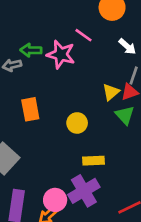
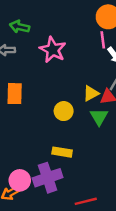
pink line: (83, 35) -> (103, 40), moved, turned 35
green arrow: (31, 50) -> (19, 27), moved
yellow circle: (77, 123) -> (64, 111), moved

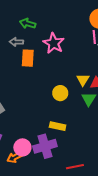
yellow triangle: (91, 93) -> (83, 80), turned -32
orange rectangle: (15, 94) -> (28, 58), moved

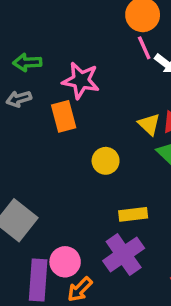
orange rectangle: (28, 58) -> (64, 116), moved
yellow circle: (60, 93) -> (106, 161), moved
pink circle: (22, 147) -> (65, 262), moved

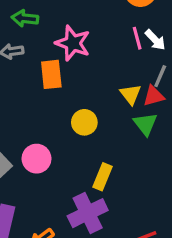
pink line: (144, 48) -> (137, 38), moved
yellow rectangle: (133, 214) -> (102, 177), turned -70
pink circle: (65, 262) -> (37, 159), moved

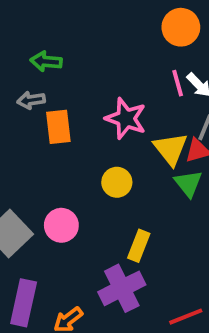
pink star: (73, 43) -> (126, 118), moved
orange rectangle: (51, 74) -> (58, 127), moved
yellow triangle: (131, 94) -> (171, 149), size x1.4

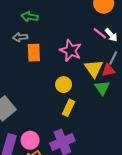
pink line: (178, 83) -> (100, 33), turned -40
pink circle: (61, 225) -> (30, 140), moved
yellow rectangle: (139, 246) -> (68, 108), moved

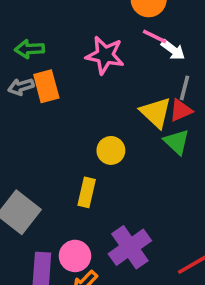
pink line: (100, 33) -> (155, 36), moved
pink star: (71, 50) -> (105, 55), moved
orange rectangle: (34, 53) -> (46, 86), moved
yellow rectangle: (68, 108) -> (87, 192), moved

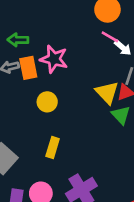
pink star: (105, 55) -> (54, 59), moved
yellow circle: (111, 150) -> (47, 102), moved

